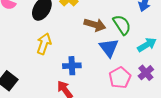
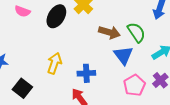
yellow arrow: (44, 44) -> (54, 63), moved

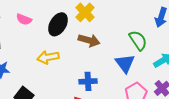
brown arrow: (109, 32) -> (89, 40), moved
yellow arrow: (54, 63) -> (48, 57), moved, turned -120

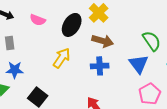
yellow arrow: (48, 57) -> (62, 58), turned 135
blue cross: (88, 81) -> (100, 66), moved

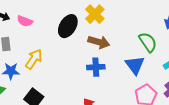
pink semicircle: (38, 20) -> (25, 21), moved
yellow arrow: (62, 58) -> (34, 59), moved

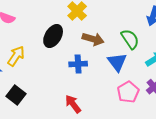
black ellipse: (68, 26) -> (53, 36), moved
brown arrow: (99, 42) -> (93, 39), moved

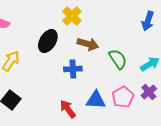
green semicircle: (130, 39) -> (118, 59), moved
blue triangle: (117, 62) -> (96, 100), moved, turned -50

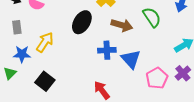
green semicircle: (118, 59) -> (152, 17), moved
blue triangle: (96, 100) -> (131, 59), moved, turned 45

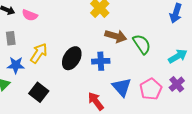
green semicircle: (152, 17) -> (142, 44), moved
black ellipse: (82, 22) -> (72, 58), moved
blue triangle: (131, 59) -> (122, 87), moved

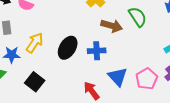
green semicircle: (142, 44) -> (138, 17), moved

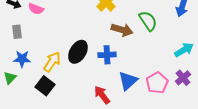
yellow arrow: (35, 43) -> (52, 62), moved
blue triangle: (118, 77) -> (128, 81), turned 30

